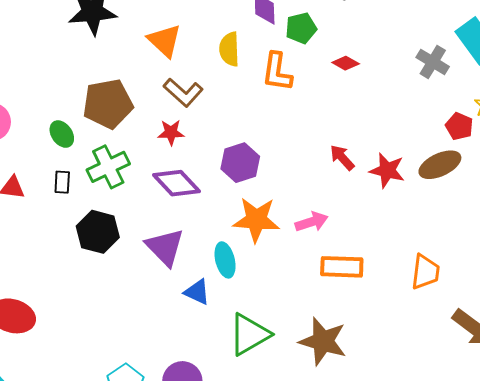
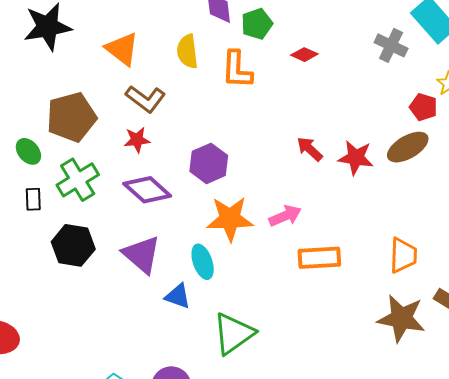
brown star: (323, 341) -> (401, 318), moved

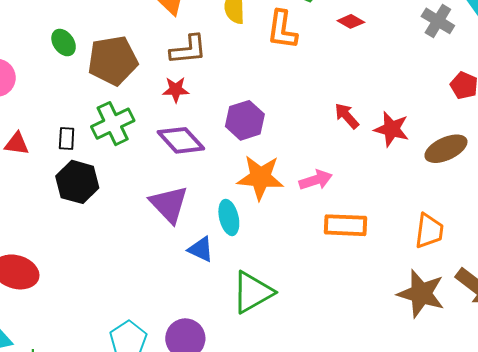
brown L-shape: (145, 99) -> (188, 50), turned -48
brown ellipse: (408, 147) -> (446, 149), moved
green ellipse: (28, 151) -> (64, 43), moved
black hexagon: (73, 245) -> (77, 182), moved

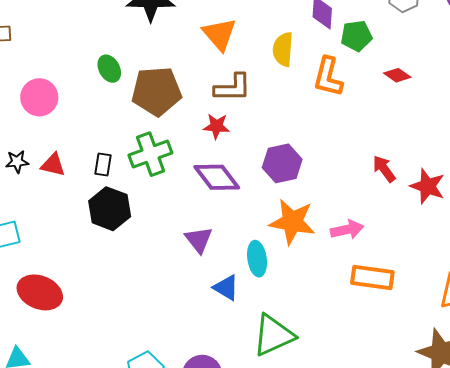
purple triangle: (169, 204) -> (199, 240), size x0.7

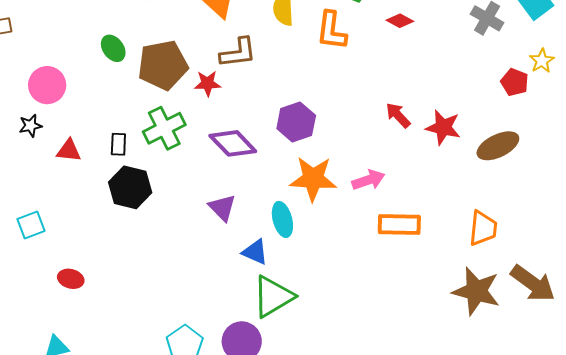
red star: (216, 126) -> (208, 83), moved
black star: (17, 162) -> (31, 126), moved
red ellipse: (40, 292) -> (71, 279), size x0.6
green triangle: (274, 335) -> (273, 297), moved

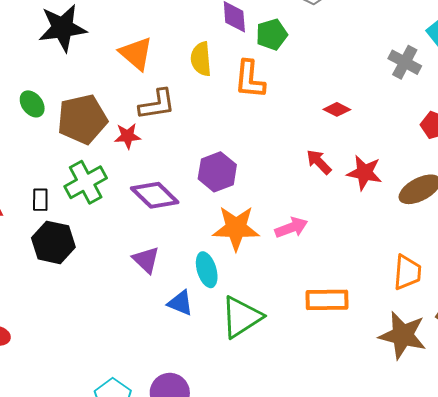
red diamond: (400, 21) -> (337, 109), moved
orange rectangle: (399, 225) -> (327, 300), moved
green triangle: (273, 297) -> (241, 317), moved

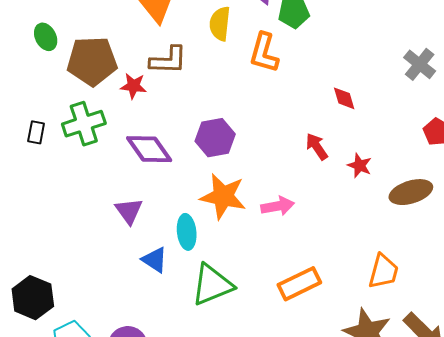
red diamond: (337, 109) -> (344, 98), turned 36
red star: (364, 173) -> (360, 166), size x0.7
black hexagon: (53, 242) -> (33, 298), moved
orange rectangle: (327, 300) -> (299, 284), turned -36

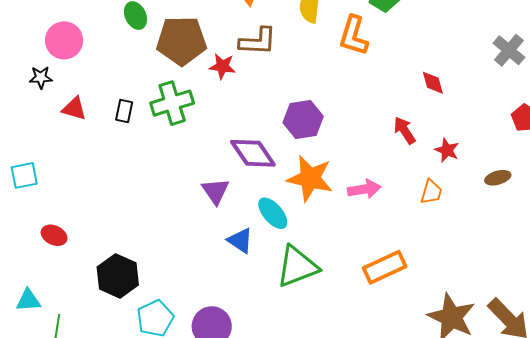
purple diamond: (149, 149) -> (253, 153), moved
brown ellipse: (411, 192) -> (498, 178), size x0.6
cyan ellipse: (187, 232) -> (273, 213), turned -36
orange trapezoid: (383, 271) -> (431, 192), moved, size x0.7

